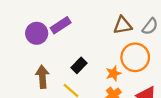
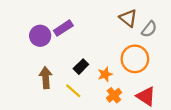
brown triangle: (123, 25) -> (128, 18), moved, turned 48
orange star: (113, 73) -> (105, 74), moved

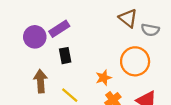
gray semicircle: (149, 29) -> (150, 30), turned 63
black rectangle: (81, 67) -> (65, 56), moved, turned -56

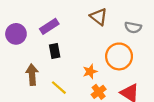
brown triangle: (128, 18) -> (99, 17), moved
purple circle: (35, 37) -> (16, 34), moved

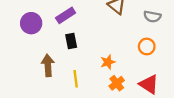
orange circle: (119, 56) -> (147, 46), moved, size x0.6
yellow line: (59, 88) -> (76, 79), turned 42

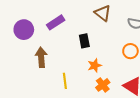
black rectangle: (71, 41) -> (84, 41), moved
brown arrow: (48, 65) -> (41, 57), moved

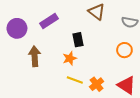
orange star: (95, 65) -> (70, 58), moved
yellow line: (65, 81) -> (75, 80), moved, turned -63

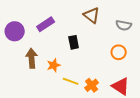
orange star: (70, 58) -> (54, 65), moved

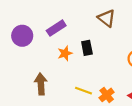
brown arrow: (32, 58) -> (41, 84), moved
orange star: (54, 65) -> (65, 53), moved

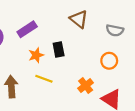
yellow line: (84, 91) -> (44, 79), moved
orange cross: (107, 95) -> (86, 86), moved

